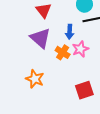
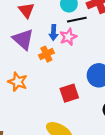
pink star: (80, 49) -> (68, 37), moved
orange cross: (63, 52) -> (46, 54), turned 32

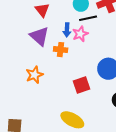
orange cross: (46, 54) -> (61, 50), turned 32
orange star: (18, 82) -> (34, 75), turned 30

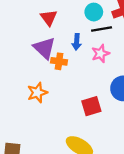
pink star: (80, 34) -> (100, 53), moved
orange cross: (61, 50) -> (59, 61), moved

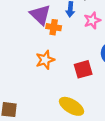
orange star: (37, 93) -> (45, 60), moved

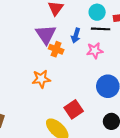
red square: (83, 69) -> (74, 109), moved, turned -30

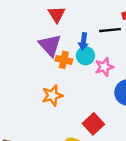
cyan circle: (97, 12) -> (85, 56), moved
pink star: (95, 51) -> (104, 67), moved

